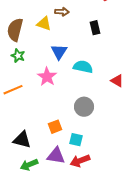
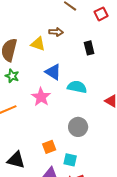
blue triangle: (59, 52) -> (53, 72), turned -30

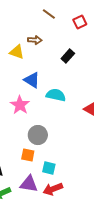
black rectangle: (89, 48) -> (68, 56), turned 56
gray circle: (78, 127) -> (38, 135), moved
orange square: (49, 147) -> (28, 155), turned 32

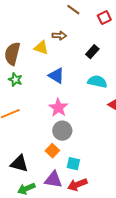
cyan semicircle: (56, 95) -> (97, 82), moved
pink star: (20, 105) -> (58, 108), moved
orange square: (28, 155) -> (52, 151), turned 32

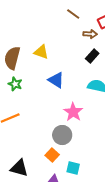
brown arrow: (59, 36) -> (90, 34), moved
pink star: (58, 108) -> (73, 112), moved

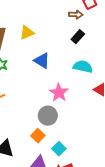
yellow triangle: (41, 52) -> (27, 33), turned -42
cyan square: (73, 168) -> (59, 149), turned 32

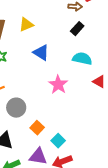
gray circle: (48, 116) -> (16, 108), moved

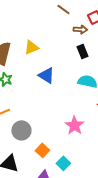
black rectangle: (77, 29) -> (82, 51), turned -64
pink star: (58, 85) -> (74, 125), moved

